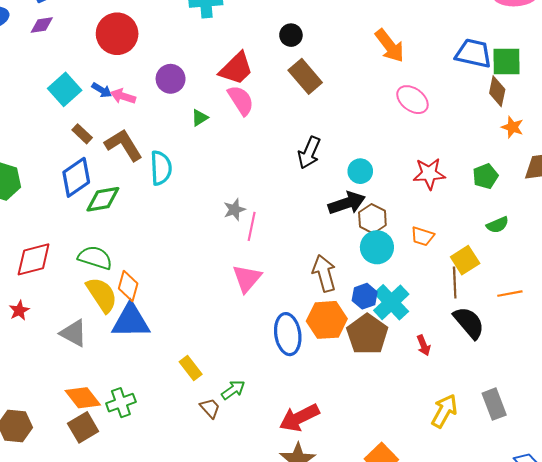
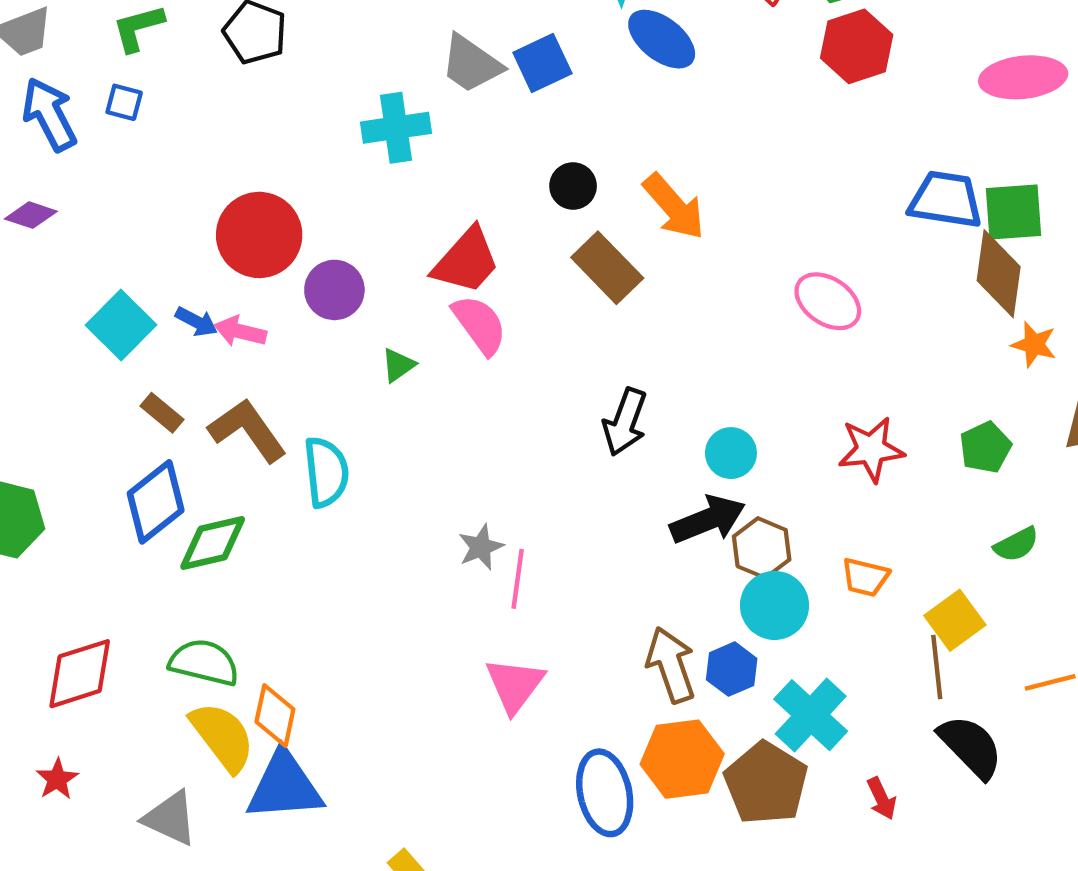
purple diamond: (42, 25) -> (31, 215), moved, turned 30
red circle: (117, 34) -> (259, 235), moved
orange arrow: (390, 46) -> (674, 207), moved
brown diamond: (497, 91) -> (999, 274), size x1.4
blue hexagon: (365, 296) -> (732, 669), moved

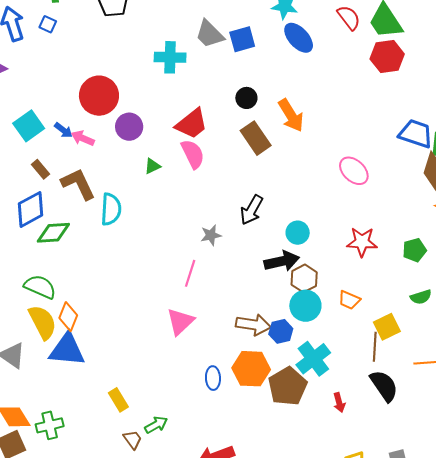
gray star: (481, 547) -> (211, 235), moved
brown arrow: (671, 665) -> (253, 325), turned 108
blue ellipse: (605, 793) -> (213, 378), size x0.6

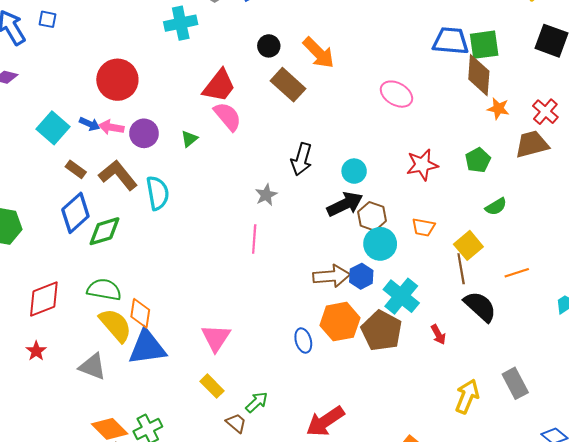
purple circle: (129, 127) -> (144, 133), moved
pink triangle: (180, 322) -> (216, 338), moved

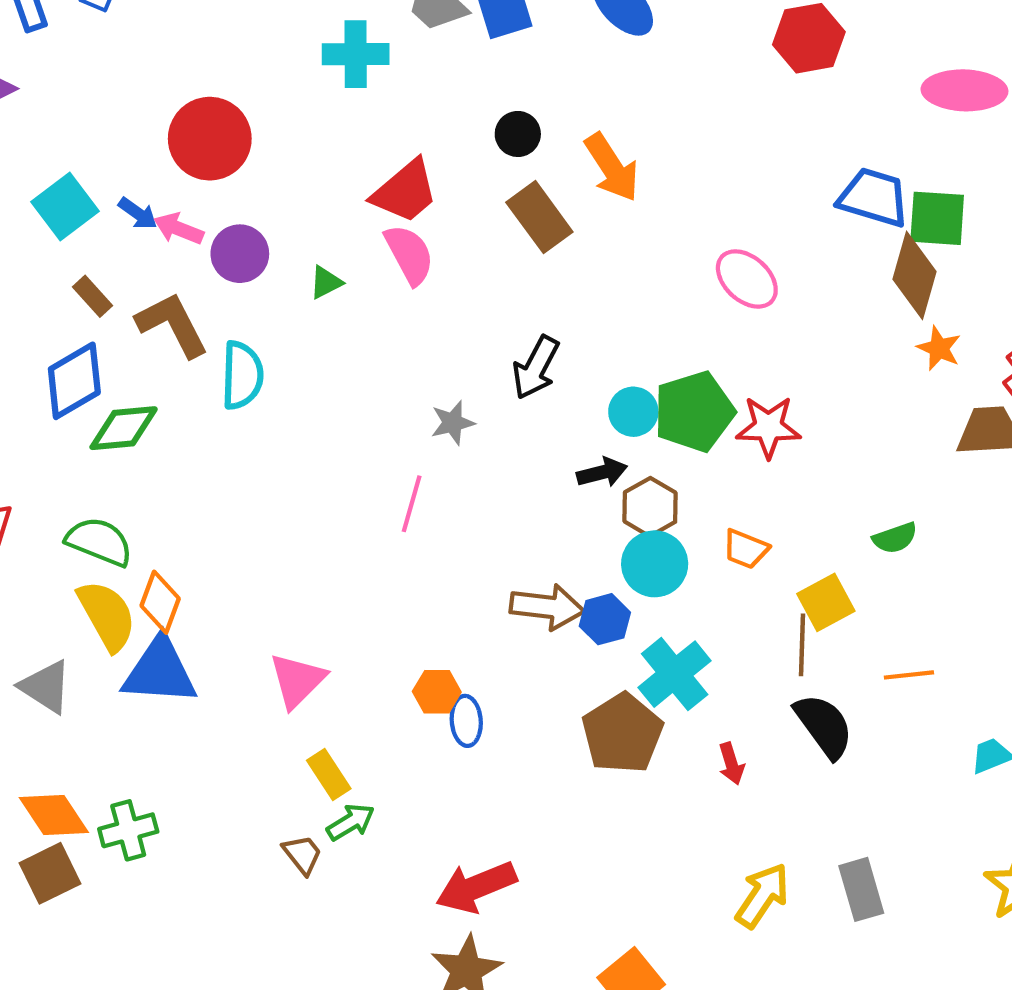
green pentagon: (478, 160) -> (694, 412), moved, size x1.6
black arrow: (345, 204) -> (602, 472), size x0.7
orange hexagon: (340, 322) -> (437, 692), moved, size x0.6
yellow rectangle: (212, 386) -> (329, 775), moved

